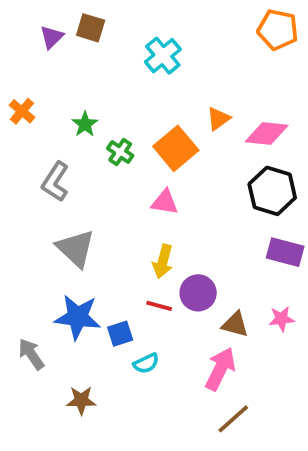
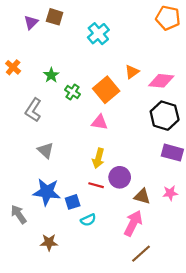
gray triangle: (76, 248) -> (46, 150), size x0.7

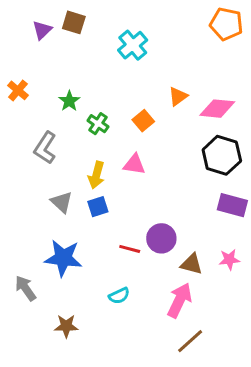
orange square: (106, 90) -> (143, 121), size x0.6
yellow arrow: (98, 158) -> (96, 175), moved
blue square: (73, 202) -> (98, 207), moved

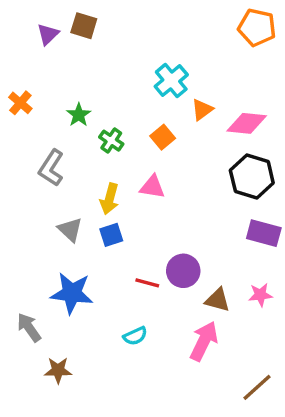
cyan cross: (133, 45) -> (171, 81), moved
brown star: (66, 326) -> (58, 370), moved
brown line: (190, 341) -> (257, 387), moved

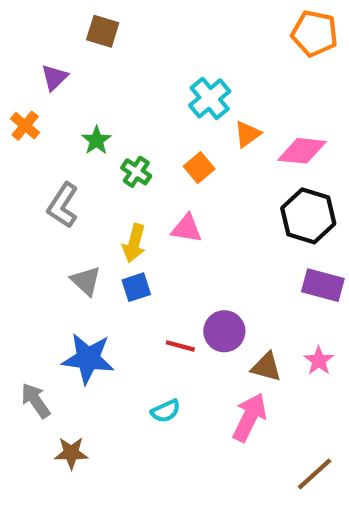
purple triangle: (48, 34) -> (54, 77), moved
pink star: (260, 295) -> (319, 361), turned -30

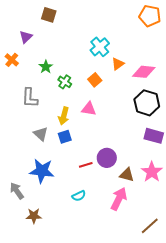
gray L-shape: (63, 205) -> (30, 98), turned -30
red line: (180, 346) -> (86, 165), turned -32
pink star: (319, 361) -> (152, 172), size x1.5

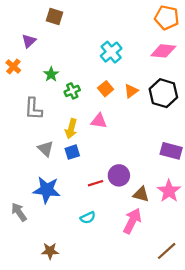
orange triangle: (118, 64) -> (131, 91), moved
pink diamond: (144, 72) -> (163, 51), moved
green cross: (65, 82) -> (72, 91), turned 32
black hexagon: (147, 103) -> (163, 93), moved
brown star: (34, 216) -> (50, 251), moved

